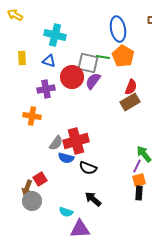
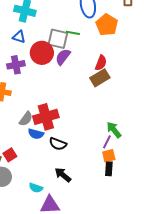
orange pentagon: (123, 56) -> (107, 25), moved

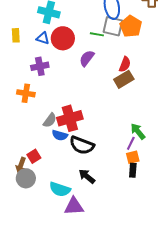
gray square: (58, 39) -> (113, 26), moved
red circle: (42, 53) -> (63, 38), moved
black semicircle: (58, 144) -> (82, 145), size x1.4
cyan semicircle: (36, 188) -> (60, 189), size x1.5

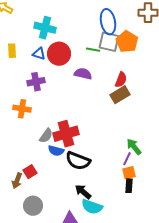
purple semicircle: (87, 58) -> (83, 74), turned 66
gray circle: (26, 178) -> (33, 206), moved
cyan semicircle: (60, 189) -> (92, 207), moved

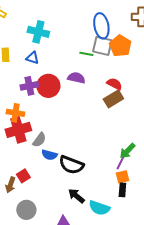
red circle: (59, 54) -> (48, 86), moved
red semicircle: (121, 80) -> (114, 84), turned -84
red cross: (66, 134) -> (18, 130), moved
green arrow: (134, 147) -> (127, 151), turned -96
cyan semicircle: (92, 207) -> (99, 208), moved

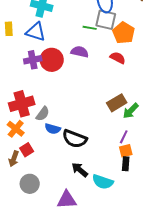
orange pentagon: (120, 46) -> (124, 33), moved
blue triangle: (32, 58) -> (36, 32), size x1.5
brown rectangle: (113, 99) -> (117, 103), moved
orange cross: (15, 113) -> (16, 129), moved, turned 30
green arrow: (127, 151) -> (131, 111), moved

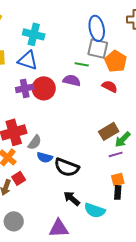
green line: (90, 28) -> (82, 64), moved
purple line: (124, 137) -> (116, 154), moved, turned 48
gray circle: (30, 184) -> (14, 221), moved

